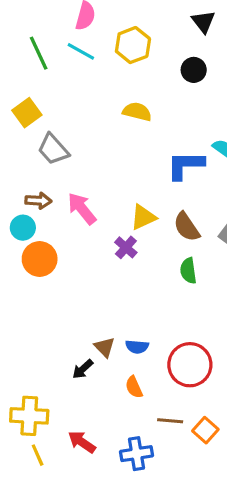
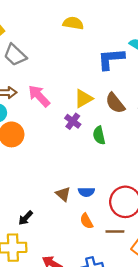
green semicircle: (188, 271) -> (99, 135), moved
black arrow: (83, 369) -> (26, 218), moved
brown line: (170, 421) -> (115, 231), moved

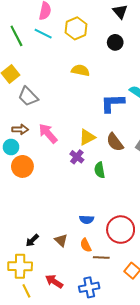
brown triangle: (63, 194) -> (61, 240), moved
brown line: (115, 231) -> (101, 257), moved

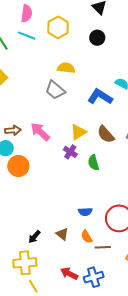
gray trapezoid: (28, 96) -> (55, 90), moved
blue L-shape: (113, 103) -> (100, 97), turned 40
red arrow: (54, 281) -> (69, 274), moved

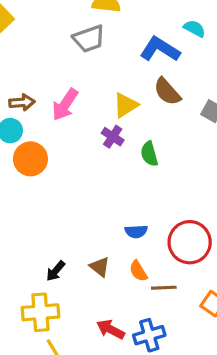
gray trapezoid: (55, 90) -> (89, 39), turned -60
pink arrow: (40, 132) -> (65, 105), turned -100
brown semicircle: (106, 134) -> (167, 92), moved

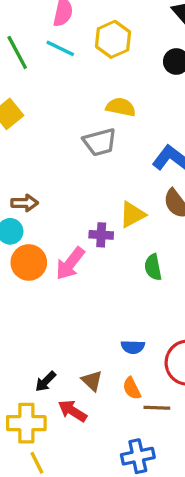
pink arrow: (65, 105) -> (70, 263), moved
purple cross: (113, 137) -> (101, 235), moved, turned -35
red arrow: (111, 329) -> (73, 411), moved

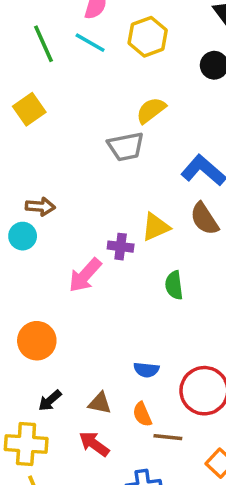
yellow semicircle: (121, 107) -> (151, 110), turned -52
orange circle: (29, 262) -> (37, 341), moved
brown triangle: (92, 381) -> (100, 403), turned -35
red arrow: (73, 411) -> (94, 444), moved

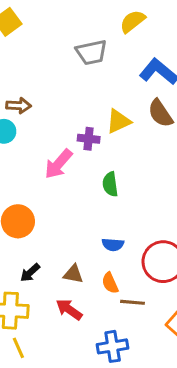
yellow semicircle: (151, 110) -> (133, 21), moved
green semicircle: (174, 285) -> (110, 184), moved

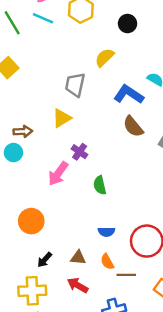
gray trapezoid: (91, 52) -> (75, 85), turned 120
yellow triangle: (118, 121) -> (62, 118), moved
purple cross: (89, 139) -> (80, 152), turned 35

